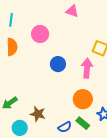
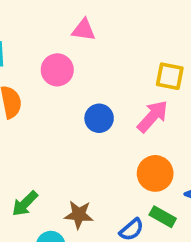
pink triangle: (72, 11) -> (84, 30), moved
pink arrow: (87, 68) -> (153, 116), turned 48

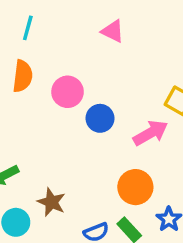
pink circle: (57, 70) -> (68, 92), moved

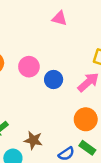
pink triangle: (113, 31) -> (59, 18), moved

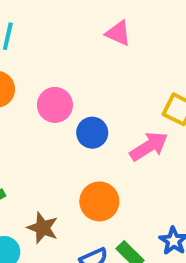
orange circle: (86, 119) -> (99, 201), moved

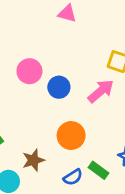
brown star: (43, 228) -> (33, 160), turned -30

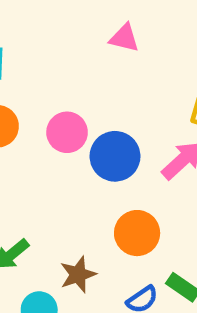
blue circle: (59, 87) -> (115, 156), size x1.4

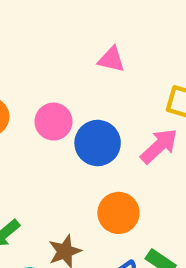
pink triangle: (124, 38) -> (111, 60), moved

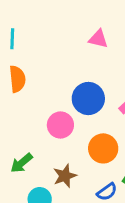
pink circle: (53, 122) -> (60, 125), moved

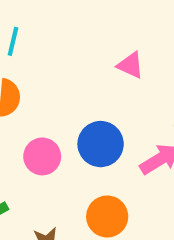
pink circle: (60, 125) -> (42, 156), moved

